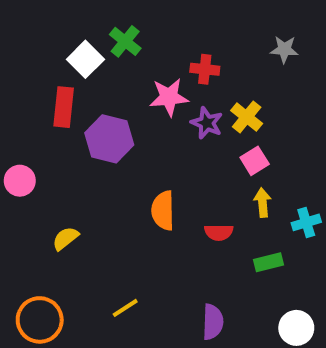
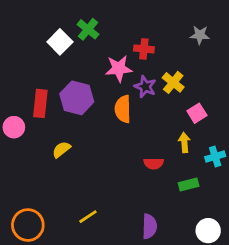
red rectangle: (64, 107) -> (40, 103), moved
pink square: (255, 161) -> (197, 113), moved
orange semicircle: (163, 211) -> (123, 109), moved
yellow semicircle: (66, 238) -> (61, 150), moved

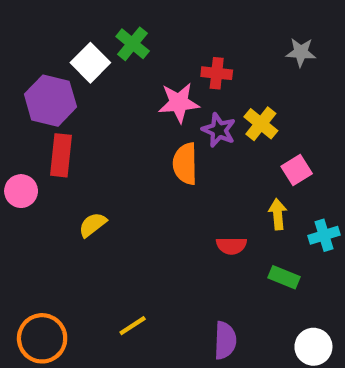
purple hexagon: (77, 98) -> (50, 101), moved
green rectangle: (189, 184) -> (284, 277), turned 36

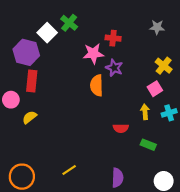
yellow cross: (261, 124) -> (164, 66), moved
yellow semicircle: (93, 225) -> (30, 117), moved
cyan cross: (324, 235) -> (169, 113), moved

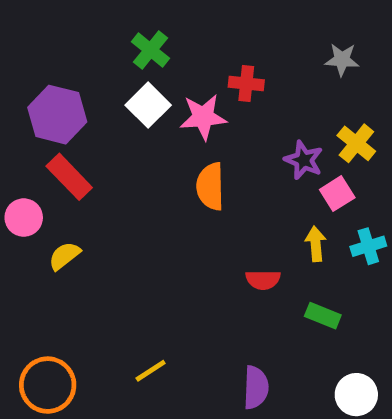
white square: (47, 33) -> (148, 105), moved
purple star: (114, 68) -> (304, 160), moved
red rectangle: (32, 81) -> (69, 177), turned -50

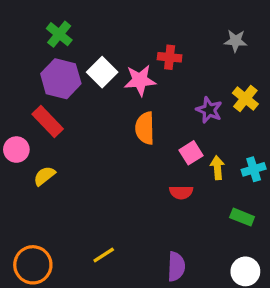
green cross: (151, 50) -> (59, 34), moved
purple hexagon: (57, 115) -> (61, 79), moved
pink square: (337, 194) -> (191, 153), moved
green rectangle: (323, 316) -> (242, 217), moved

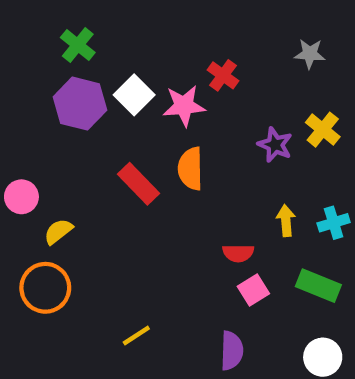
red cross: (170, 57) -> (223, 75), turned 30
red rectangle: (48, 122) -> (138, 184), moved
pink square: (191, 153) -> (253, 290), moved
green rectangle: (242, 217) -> (318, 286), size x1.4
orange circle: (33, 265) -> (45, 288), moved

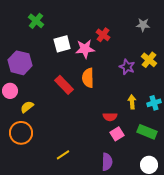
white square: (134, 95) -> (62, 44), turned 30
purple hexagon: (80, 104) -> (20, 63), moved

